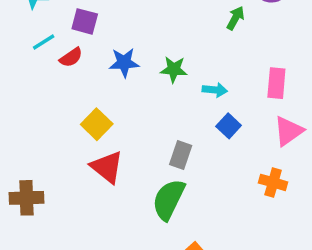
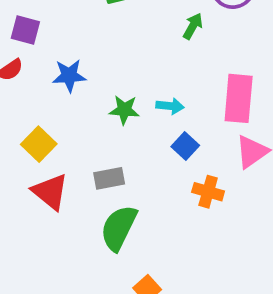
green star: (174, 69) -> (124, 110), moved
pink rectangle: (276, 83) -> (239, 98), size x1.4
gray rectangle: (181, 155) -> (109, 178), moved, turned 60
orange cross: (273, 182) -> (208, 192), moved

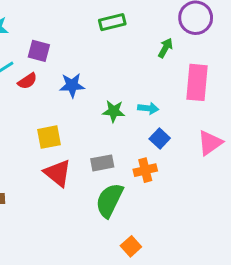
pink rectangle: (239, 98) -> (197, 82), moved
yellow square: (39, 144) -> (49, 137), turned 35
orange cross: (208, 192) -> (145, 170), moved, turned -30

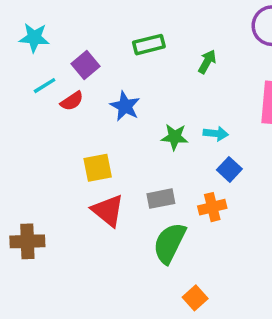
green rectangle: (112, 22) -> (149, 45), moved
green arrow: (165, 48) -> (207, 62), moved
purple square: (39, 51) -> (86, 65), turned 35
blue star: (72, 85) -> (125, 106), turned 30

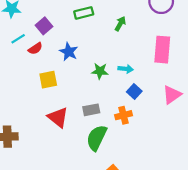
yellow square: (98, 168) -> (48, 80), moved

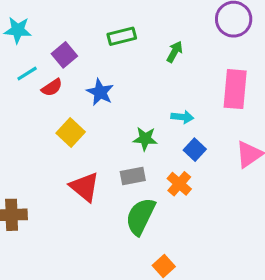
green star: (100, 71) -> (145, 139), moved
yellow square: (48, 80) -> (71, 133), turned -36
orange cross: (124, 115) -> (179, 184), turned -35

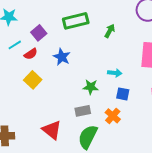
green rectangle: (122, 36) -> (76, 21), size x1.4
yellow square: (71, 133) -> (33, 80), moved
blue square: (195, 150) -> (123, 94), turned -32
red triangle: (85, 187) -> (52, 130), moved

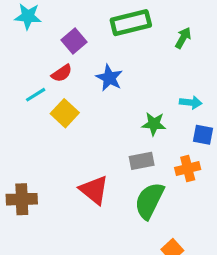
cyan line: (15, 45) -> (36, 95), moved
orange cross: (113, 116) -> (188, 168), turned 35

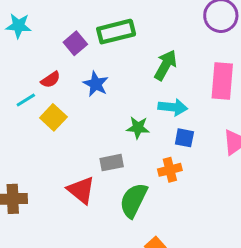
green arrow: (183, 38) -> (166, 65), moved, size x1.5
purple square: (74, 41) -> (75, 43), moved
cyan arrow: (191, 102) -> (173, 107), size x1.4
gray rectangle: (142, 161) -> (112, 163), moved

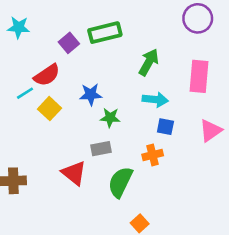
red semicircle: (51, 80) -> (47, 75), size x1.5
blue star: (96, 84) -> (91, 94), moved, turned -30
green star: (138, 128) -> (110, 118), moved

